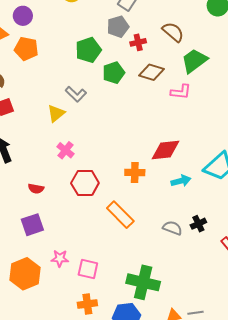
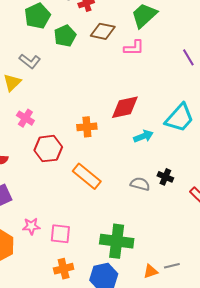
orange cross: (135, 172) -> (87, 127), moved
black cross: (198, 224) -> (165, 177), turned -35

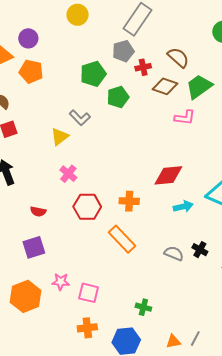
brown diamond: (103, 31) -> (165, 86), moved
orange cross: (87, 127) -> (129, 201), moved
green cross: (117, 241) -> (143, 307), size x0.5
gray line: (172, 266) -> (195, 339), turned -56

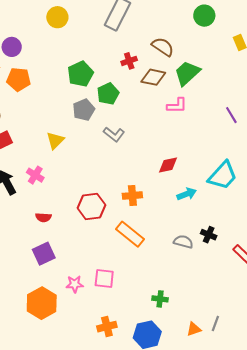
gray pentagon: (123, 51) -> (84, 110), moved
gray L-shape: (80, 118) -> (114, 134), moved
pink cross: (68, 174) -> (35, 175), moved
red diamond: (168, 175) -> (168, 165), size x0.7
pink square: (89, 293) -> (104, 279), moved

